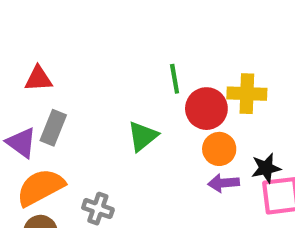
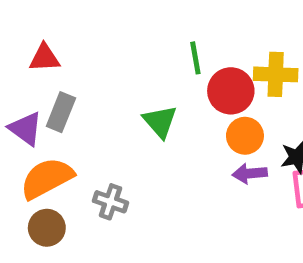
green triangle: (143, 136) -> (160, 122), turned -32

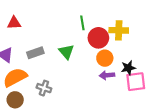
gray rectangle: (61, 112) -> (35, 53), moved, turned 49

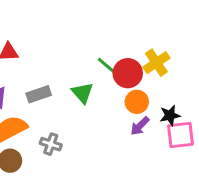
green line: (82, 23) -> (107, 66), moved, turned -40
yellow cross: (119, 30) -> (156, 63), turned -36
purple arrow: (107, 75) -> (140, 126), turned -40

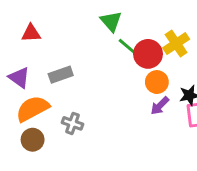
green triangle: (82, 93) -> (111, 21), moved

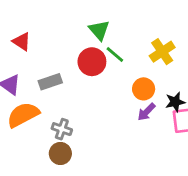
red triangle: (31, 33) -> (22, 42), turned 36
red circle: (148, 54) -> (92, 62), moved
brown circle: (33, 140) -> (60, 153), moved

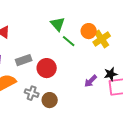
red circle: (92, 62) -> (47, 68), moved
orange circle: (144, 89) -> (89, 31), moved
brown circle: (60, 153) -> (50, 100), moved

